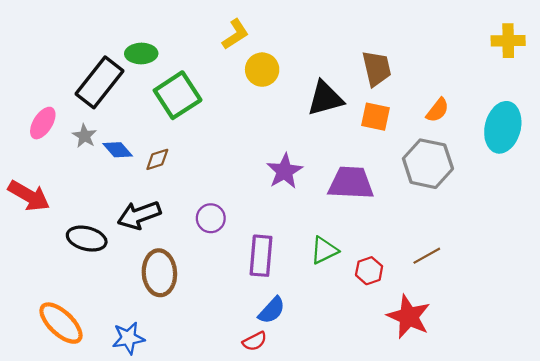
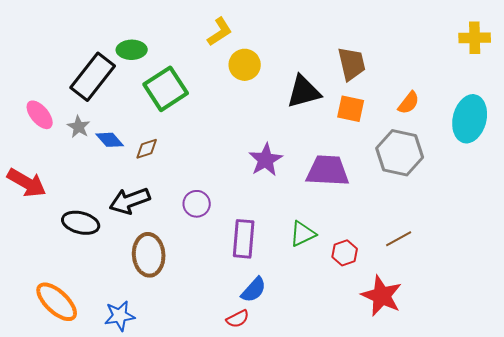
pink ellipse: (43, 123) -> (40, 115), turned -72

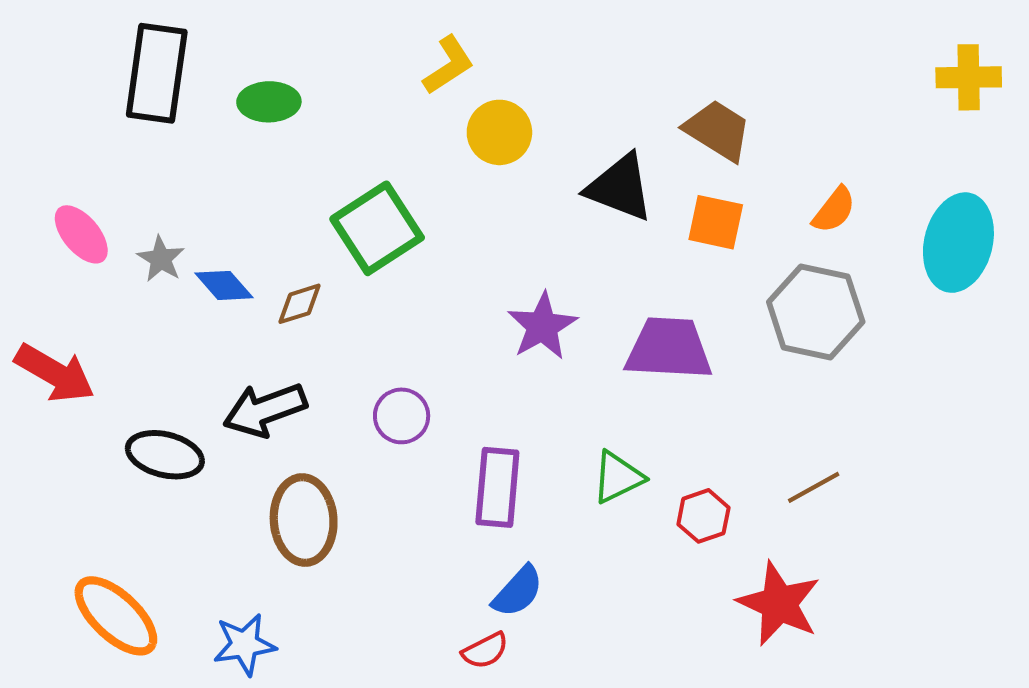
brown trapezoid: (352, 64) -> (718, 130), turned -45
black rectangle: (93, 77) -> (157, 73), moved, turned -30
green square: (166, 89) -> (377, 228), moved
black triangle: (304, 92) -> (620, 187), turned 36

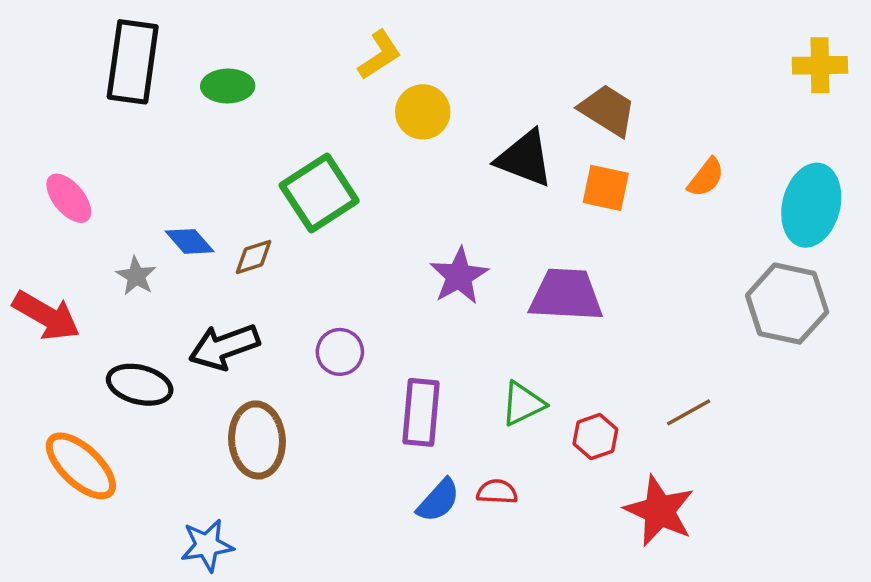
gray star: (161, 259) -> (136, 276), moved
gray hexagon: (816, 312) -> (787, 304), moved
orange ellipse: (116, 616) -> (81, 466), moved
red semicircle: (485, 651) -> (497, 492), moved, turned -150

